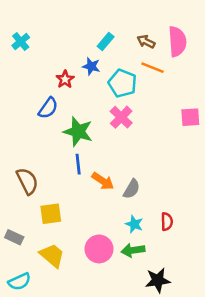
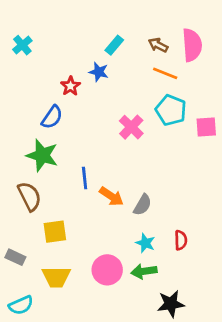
cyan pentagon: (122, 83) -> (171, 110), moved
green star: (78, 132) -> (42, 155), moved
yellow trapezoid: (52, 255) -> (56, 277), turned 140

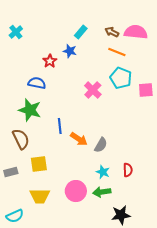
pink semicircle: (192, 45) -> (136, 32), turned -80
blue semicircle: (52, 117) -> (37, 83), turned -114
gray rectangle: (15, 257) -> (11, 172), moved, turned -40

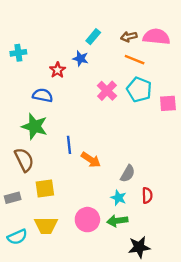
cyan cross: (16, 32) -> (18, 53), moved, turned 32
brown arrow: (112, 32) -> (129, 37), turned -40
pink cross: (93, 90) -> (107, 91), moved
gray semicircle: (101, 145) -> (128, 174), moved
cyan semicircle: (15, 216) -> (17, 237), moved

